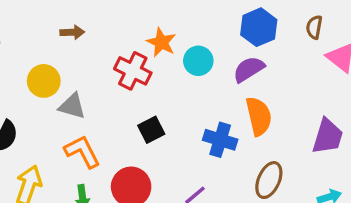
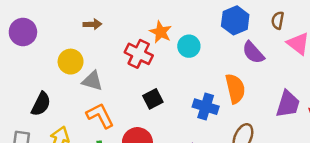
purple semicircle: (249, 69) -> (253, 53), moved, turned -100

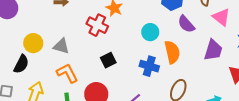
cyan circle: (189, 46) -> (150, 32), moved
yellow circle: (71, 62) -> (33, 43), moved
purple trapezoid: (288, 104) -> (213, 50), moved

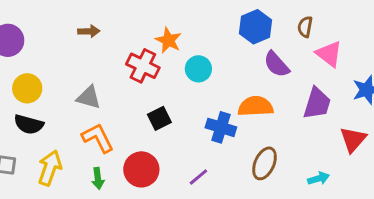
cyan circle: (150, 32) -> (198, 69), moved
yellow circle: (33, 43) -> (27, 88), moved
orange semicircle: (172, 52) -> (255, 106), turned -80
black semicircle: (21, 64) -> (29, 124), turned 78

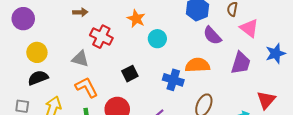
red cross: (143, 66) -> (101, 37), moved
black semicircle: (29, 124) -> (38, 78), turned 144
red triangle: (353, 139) -> (266, 100), moved

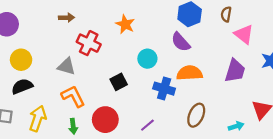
purple semicircle: (212, 36) -> (181, 42), moved
cyan circle: (157, 39) -> (147, 59), moved

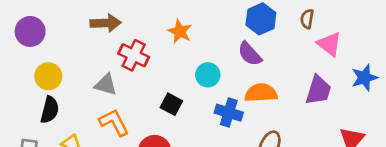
brown arrow: (66, 18) -> (106, 23), size x1.5
black square: (119, 82) -> (171, 104), turned -35
black semicircle: (22, 86) -> (50, 110), turned 125

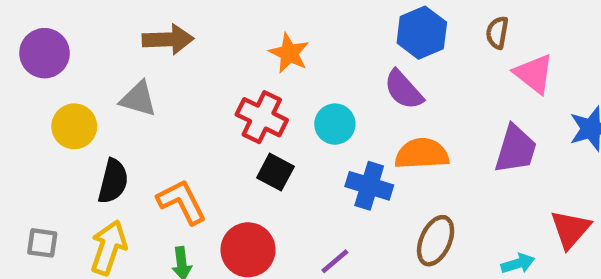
red cross: (134, 55) -> (262, 117), moved
gray triangle: (106, 85) -> (138, 99), moved
black semicircle: (50, 110) -> (113, 181), moved

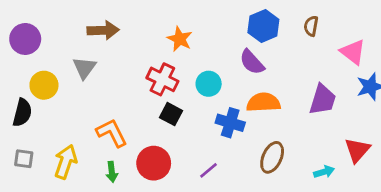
pink triangle: (534, 74) -> (353, 52), moved
gray triangle: (138, 99) -> (84, 68), turned 50
black semicircle: (113, 181) -> (22, 113), moved

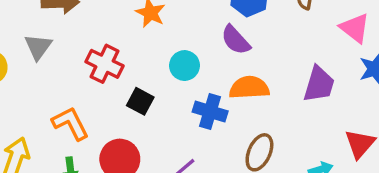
red cross: (162, 79) -> (105, 64), moved

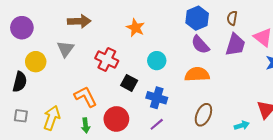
purple semicircle: (236, 40) -> (200, 45), moved
purple trapezoid: (319, 84) -> (235, 45), moved
blue cross: (210, 111) -> (157, 98), moved

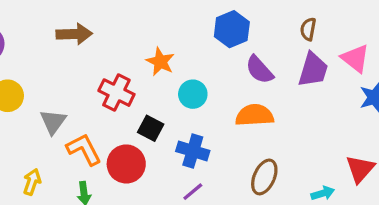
blue hexagon: (197, 18) -> (232, 29), moved
orange star: (136, 28) -> (160, 62), moved
gray triangle: (65, 49) -> (53, 122), moved
yellow arrow: (52, 118) -> (32, 182), size x0.7
red circle: (116, 119) -> (126, 164), moved

